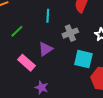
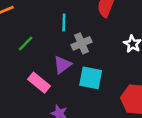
gray cross: (70, 33) -> (82, 43), moved
cyan square: (83, 59) -> (91, 78), moved

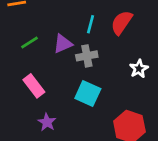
cyan line: (64, 23) -> (91, 24), moved
purple triangle: (62, 65) -> (63, 44), moved

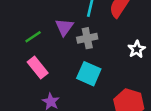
green line: (30, 42) -> (33, 37), moved
purple triangle: (63, 44) -> (64, 27), turned -30

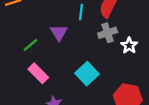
gray cross: (87, 38) -> (108, 33), moved
cyan square: (89, 74) -> (87, 74), turned 30

